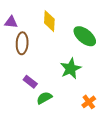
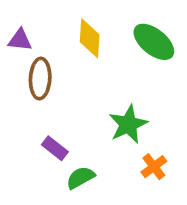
green ellipse: (85, 36) -> (154, 42), moved
orange cross: (89, 102) -> (154, 167), moved

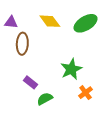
yellow diamond: (90, 38) -> (50, 21), turned -40
green ellipse: (154, 42) -> (86, 23), turned -70

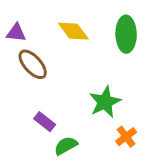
green ellipse: (86, 23) -> (126, 34), turned -60
brown ellipse: (22, 44) -> (33, 64), turned -45

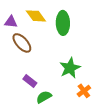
yellow diamond: (73, 31) -> (36, 16), moved
green ellipse: (126, 34) -> (63, 23), moved

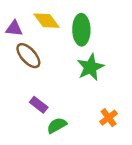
green star: (70, 68) -> (90, 67), moved

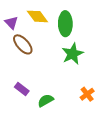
purple triangle: (14, 28) -> (11, 23), turned 40
purple rectangle: (39, 105) -> (22, 89), moved

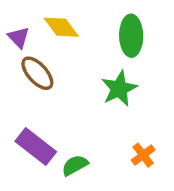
green ellipse: (65, 24) -> (131, 36), moved
purple rectangle: (22, 89) -> (36, 147), size x1.6

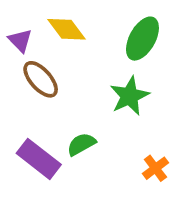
green ellipse: (131, 36) -> (142, 39), turned 30
green semicircle: (75, 165) -> (81, 144), moved

